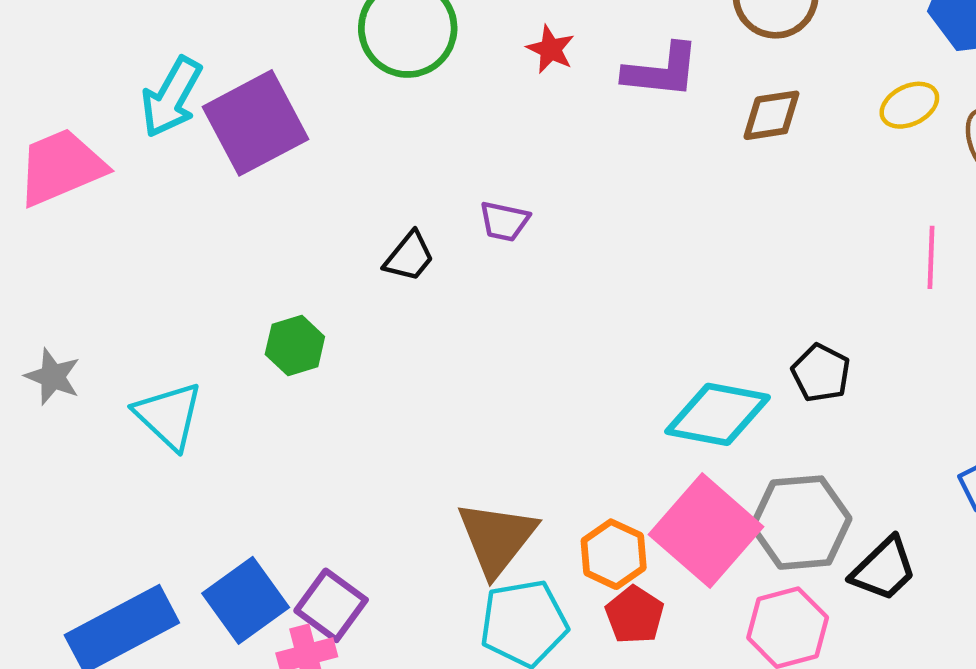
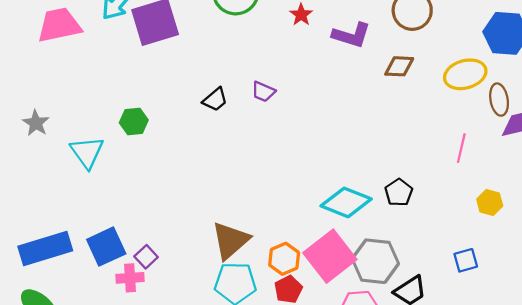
yellow ellipse: (909, 105) -> (465, 74), size x1.5
green hexagon: (295, 346) -> (134, 121), moved
purple square: (331, 605) -> (146, 257), size x0.7

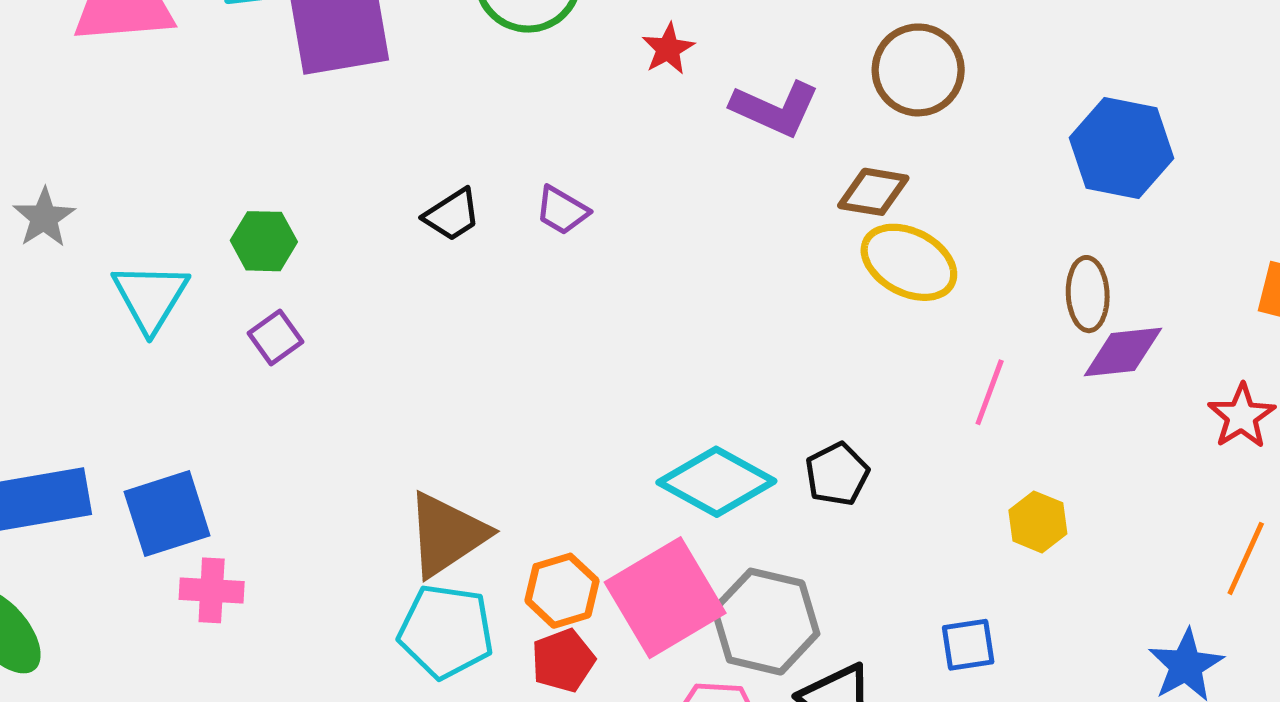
yellow ellipse: (465, 74) -> (909, 262), moved, turned 36
purple square: (146, 257) -> (275, 337), moved

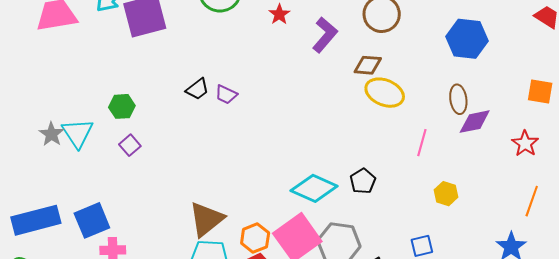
purple L-shape: (775, 109) -> (325, 35), turned -69
purple trapezoid: (562, 210) -> (226, 94), moved
gray star: (44, 218) -> (51, 134), moved

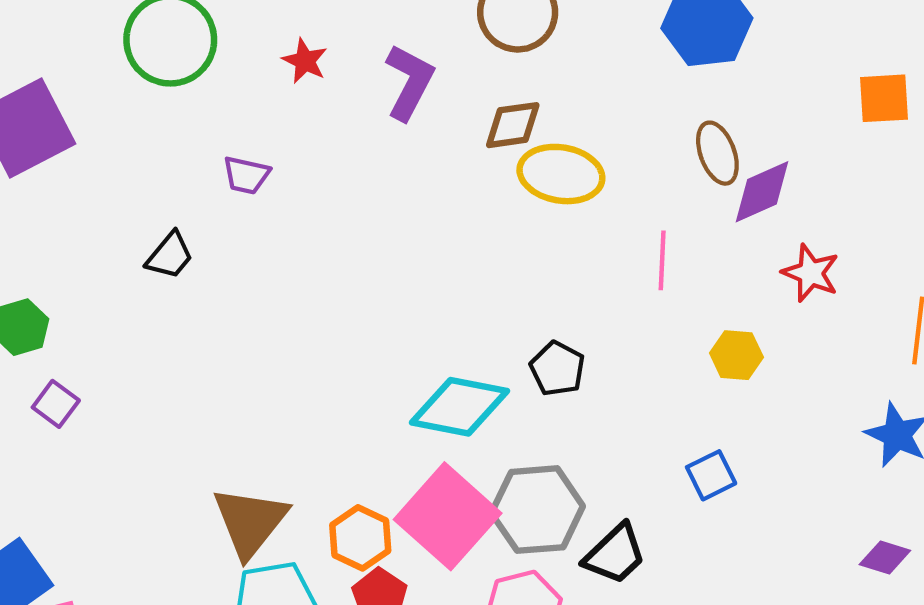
purple trapezoid: (226, 94) -> (246, 175), moved
red star: (525, 143) -> (811, 273), moved

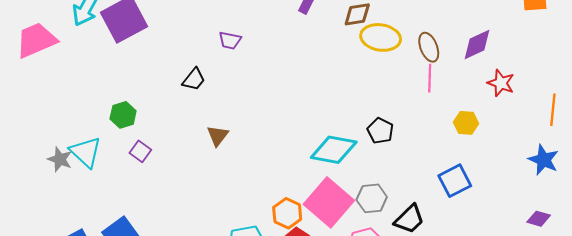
brown ellipse: (717, 153) -> (429, 47), moved
blue square: (711, 475) -> (455, 181), size x1.4
gray hexagon: (537, 510) -> (372, 198), size x0.7
brown triangle: (250, 522) -> (218, 136), moved, size x0.6

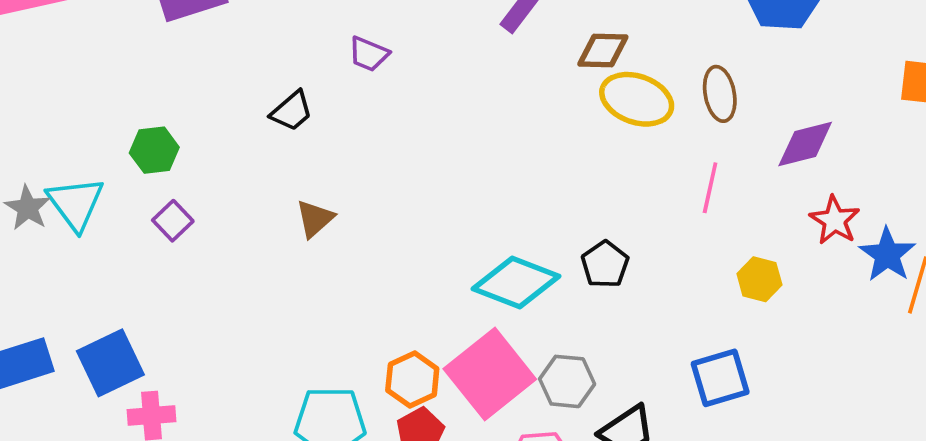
brown ellipse: (429, 47) -> (720, 94), moved
blue star: (543, 160) -> (887, 255), moved

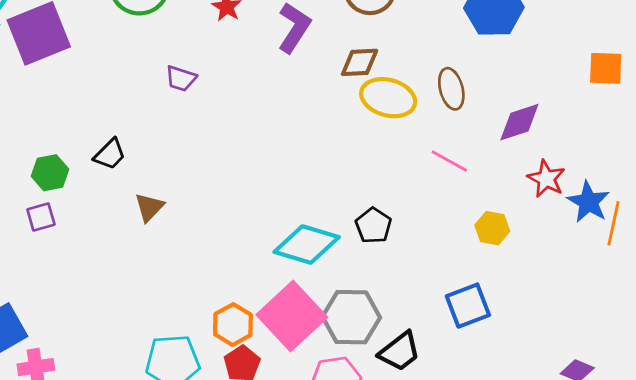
black trapezoid: (292, 111) -> (110, 154), moved
green hexagon: (154, 150) -> (50, 173), moved
pink line: (710, 188) -> (449, 161), turned -69
purple square: (173, 221) -> (41, 217), turned 32
gray hexagon: (567, 381) -> (351, 317), size x1.4

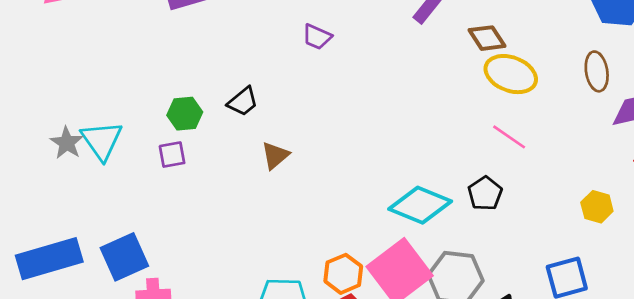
brown diamond: (360, 62) -> (487, 38), turned 54
brown ellipse: (451, 89) -> (597, 71), moved
pink line: (449, 161) -> (509, 137), moved

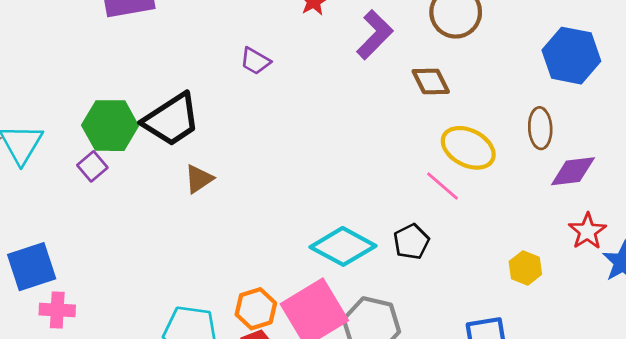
yellow ellipse: (511, 74) -> (468, 148), moved
black trapezoid: (243, 102) -> (171, 120), size x1.8
green hexagon: (185, 114) -> (110, 126), size x1.5
purple square: (172, 155) -> (92, 166), turned -36

